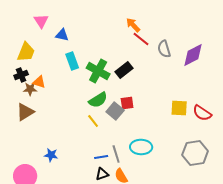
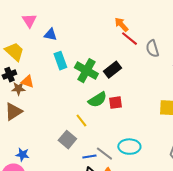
yellow trapezoid: (26, 52) -> (14, 52), turned -70
green semicircle: (98, 100) -> (97, 100), moved
gray square: (115, 111) -> (67, 140), moved
gray line: (116, 154) -> (104, 154), turned -36
blue star: (51, 155) -> (22, 155), moved

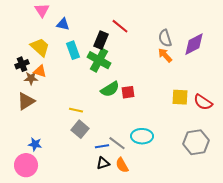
orange arrow: (121, 25) -> (165, 55), moved
red line: (129, 39) -> (120, 26), moved
yellow trapezoid: (14, 52) -> (40, 47), moved
black rectangle: (112, 70) -> (101, 40), moved, turned -30
yellow line: (81, 121) -> (76, 110), moved, turned -40

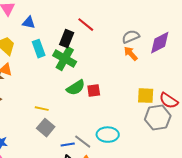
gray semicircle: (165, 38) -> (131, 37), turned 84
gray hexagon: (196, 142) -> (158, 118), moved

